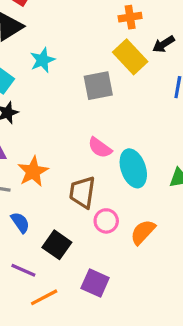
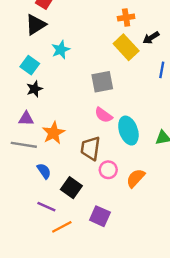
gray square: (98, 86) -> (102, 82), moved

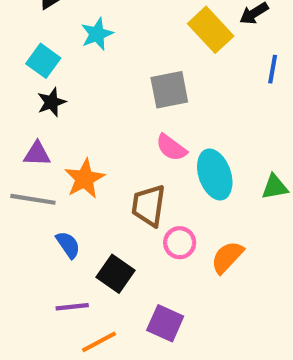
purple line: (46, 207) -> (72, 307), turned -30

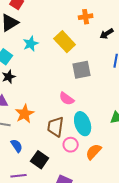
yellow rectangle: (211, 30) -> (65, 42), moved
gray square: (169, 90) -> (82, 70), moved
cyan ellipse: (215, 175) -> (83, 124), moved

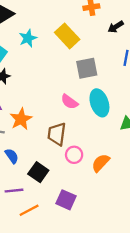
cyan ellipse: (83, 124) -> (99, 103), moved

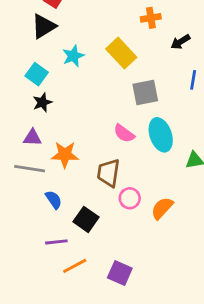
orange star: (21, 119) -> (65, 155), turned 30
purple square: (66, 200) -> (120, 273), moved

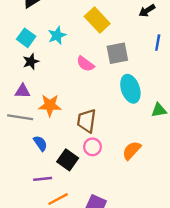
cyan star: (73, 56) -> (57, 35), moved
pink semicircle: (124, 133) -> (85, 64), moved
pink circle: (130, 198) -> (92, 147), moved

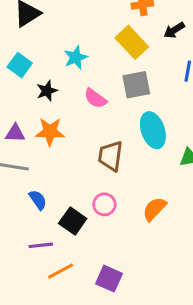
yellow rectangle: (97, 20) -> (132, 42), moved
cyan star: (57, 35) -> (76, 57), moved
black star: (31, 62) -> (47, 91), moved
orange star: (50, 105) -> (50, 132), moved
brown trapezoid: (87, 121) -> (111, 156), moved

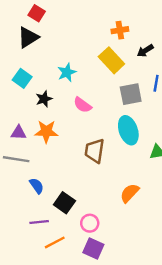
gray square: (136, 85) -> (131, 94), moved
pink circle: (104, 204) -> (90, 223), moved

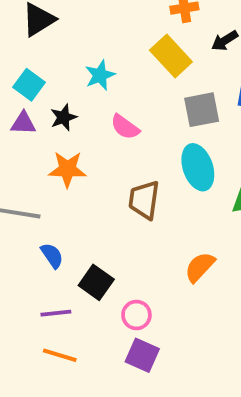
purple triangle: (19, 133) -> (23, 123), moved
orange line: (55, 242) -> (60, 355), moved, turned 45

